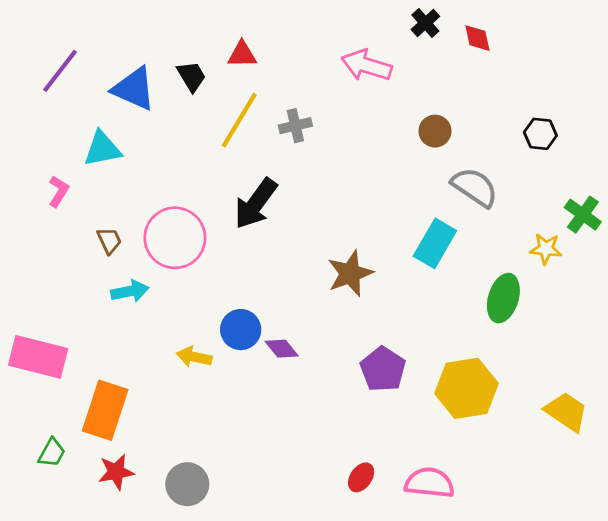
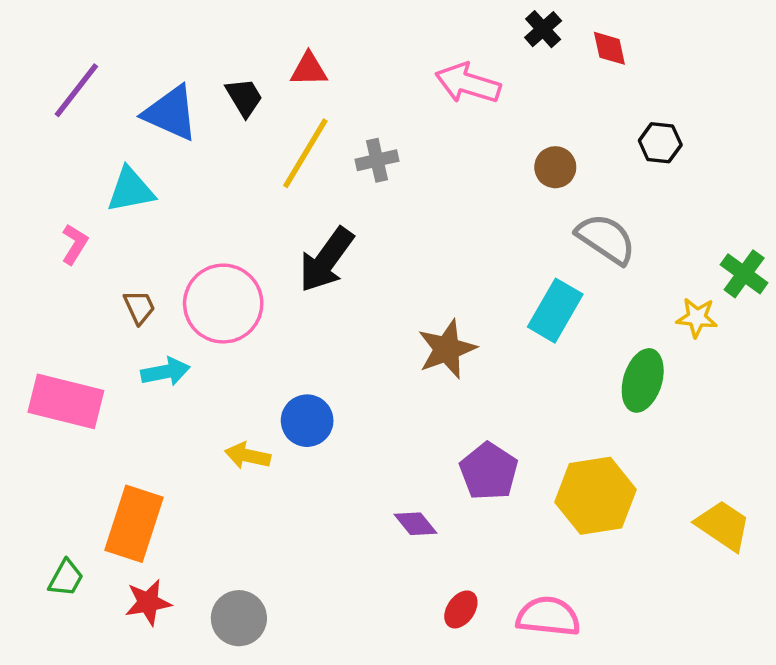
black hexagon: (540, 134) -> (660, 143), moved
purple diamond: (282, 349) -> (415, 524), moved
pink rectangle: (38, 357) -> (66, 401), moved

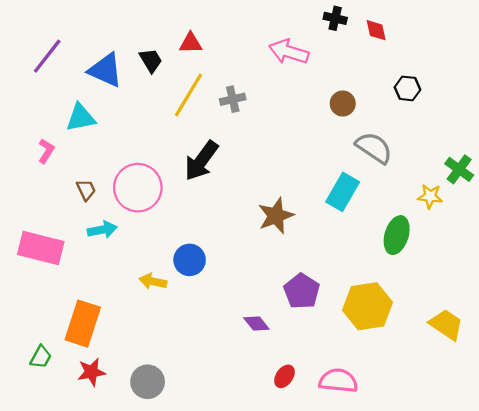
black cross: (543, 29) -> (335, 18), turned -35

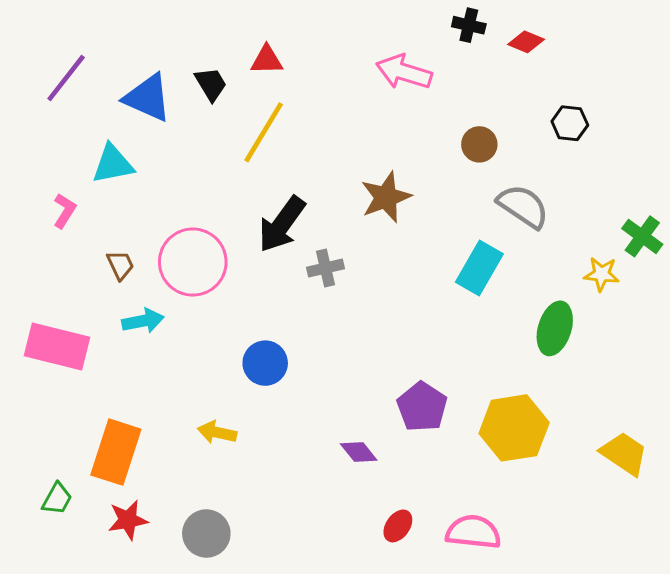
red diamond: (376, 30) -> (526, 42), turned -55
gray cross: (233, 99) -> (325, 268), moved
brown star: (276, 216) -> (386, 197), moved
yellow arrow: (153, 281) -> (217, 432), moved

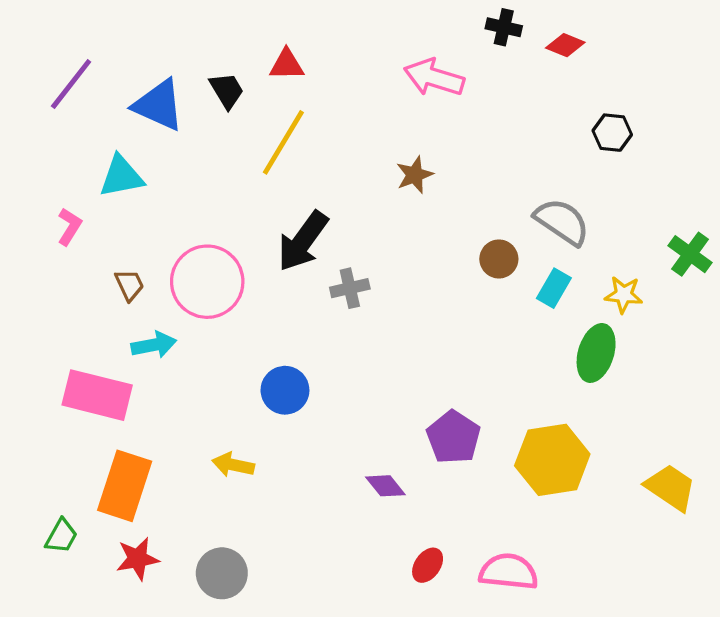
brown circle: (479, 144) -> (499, 259), moved
brown star: (386, 197) -> (415, 175), moved, size x0.7
cyan rectangle: (479, 268) -> (554, 288), moved, size x0.7
yellow star: (601, 274) -> (624, 295), moved
pink rectangle: (57, 346) -> (97, 395), moved

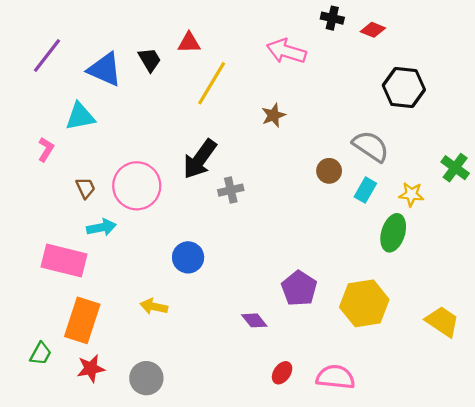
black hexagon: (612, 133) -> (404, 88), size x1.6
yellow line: (283, 142) -> (212, 83), moved

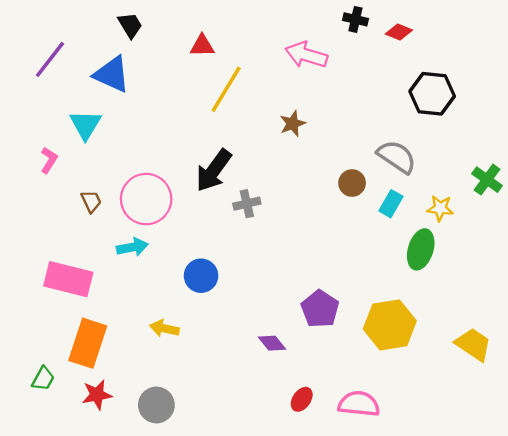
black trapezoid: (150, 60) -> (130, 25), moved
cyan triangle: (80, 116) -> (85, 125), turned -48
cyan arrow: (101, 227) -> (132, 247), moved

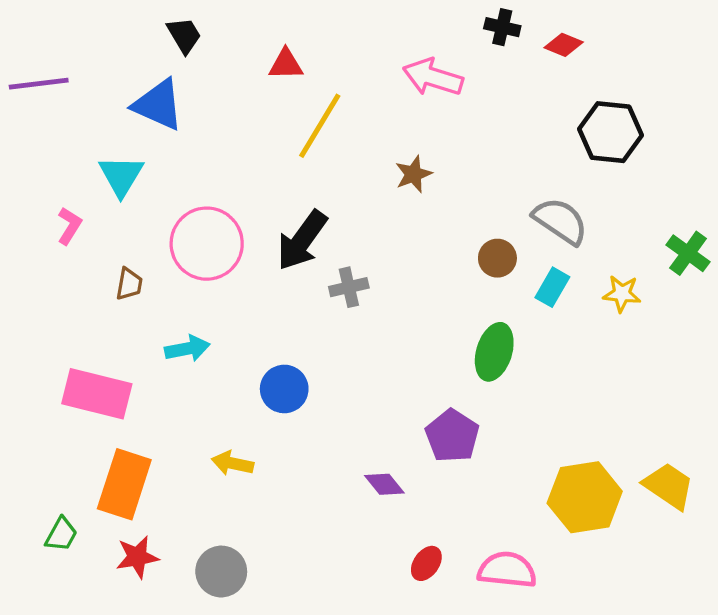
purple line: (50, 59) -> (39, 84), moved, turned 45
pink circle: (146, 199) -> (207, 244), moved
brown trapezoid: (91, 201) -> (129, 284), turned 35
green ellipse: (421, 249) -> (494, 352), moved
yellow hexagon: (390, 325) -> (585, 497), moved

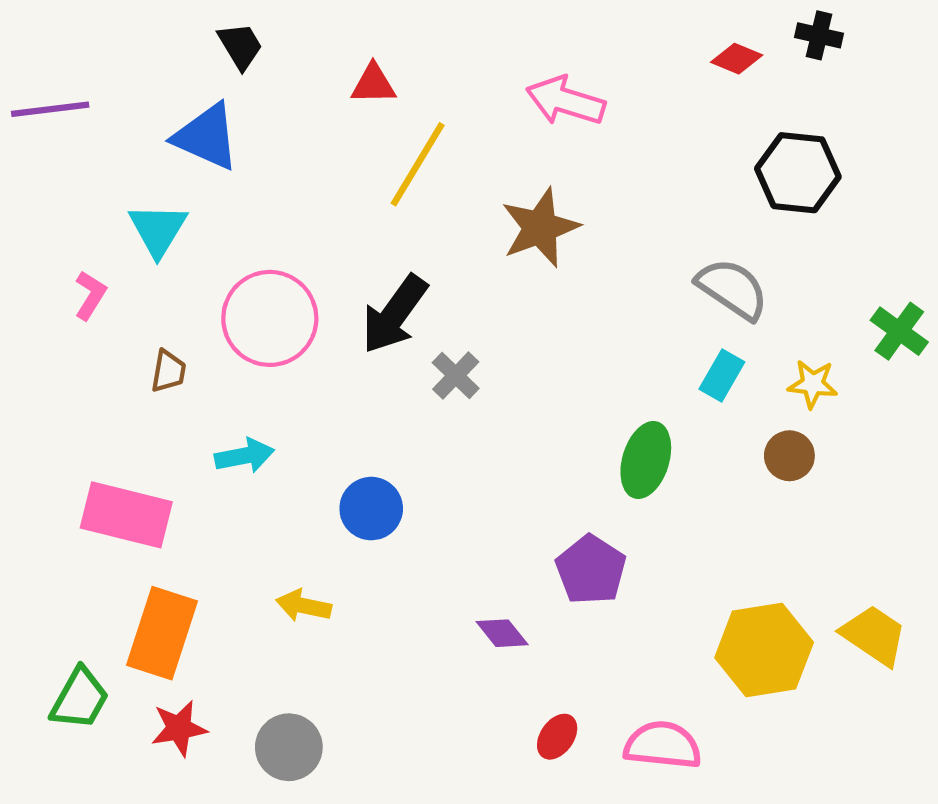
black cross: (502, 27) -> (819, 35), moved
brown star: (413, 174) -> (540, 228), size x1.6
brown circle: (497, 258) -> (789, 456), moved
gray cross: (349, 287) -> (456, 375), turned -33
green trapezoid: (61, 534) -> (80, 699), size x1.4

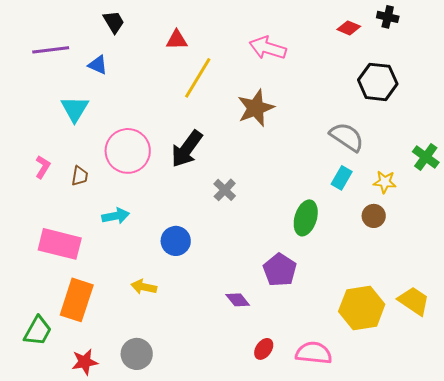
purple line: (50, 109) -> (51, 50), moved
blue triangle: (206, 137) -> (98, 65), size x0.6
pink L-shape: (90, 295) -> (43, 167), moved
gray cross: (456, 375) -> (225, 190), moved
red star: (179, 728) -> (85, 362), moved

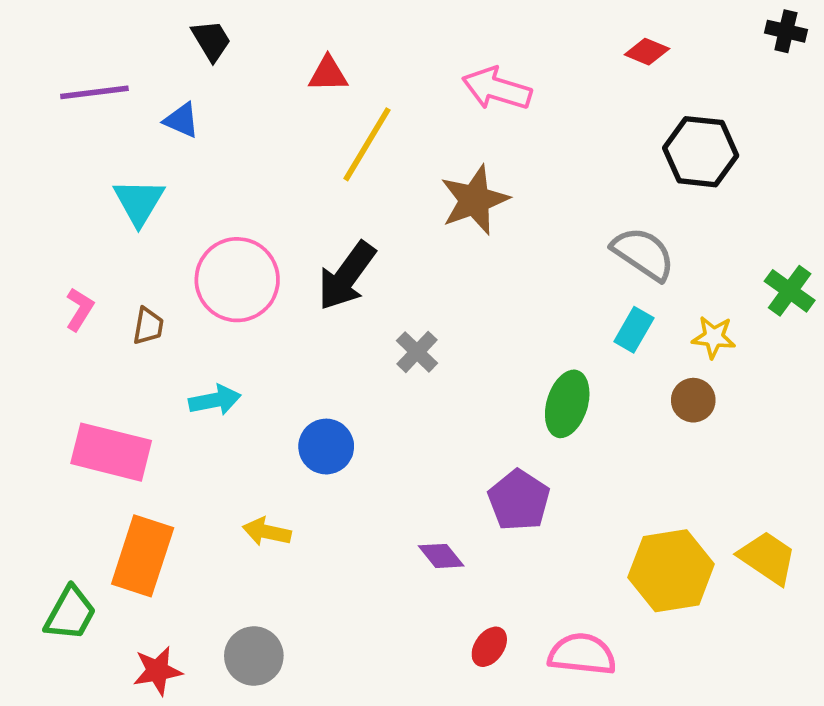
black cross: (388, 17) -> (786, 31), moved

